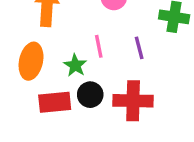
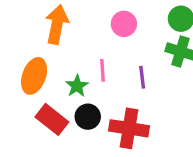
red rectangle: (55, 102) -> (52, 119), turned 36

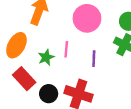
pink circle: (124, 24) -> (87, 18), size x1.5
black circle: (88, 117) -> (49, 94), moved

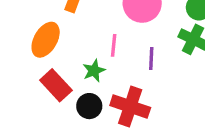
green star: (46, 57) -> (94, 71), moved

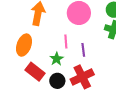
purple line: (151, 58) -> (83, 50), moved
red cross: (130, 107) -> (82, 77), turned -35

